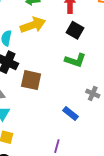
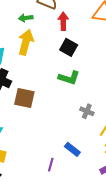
yellow arrow: (33, 25) -> (26, 42), turned -55
blue rectangle: (71, 113) -> (72, 149), moved

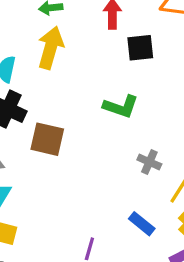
black square: (69, 47) -> (140, 48), moved, turned -36
blue rectangle: (72, 149) -> (142, 224), moved

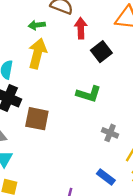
black square: (140, 48) -> (101, 52), turned -30

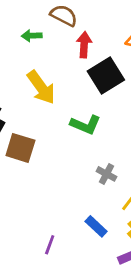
black square: (101, 52) -> (106, 75), size x1.4
yellow arrow: (37, 53) -> (41, 87), moved, turned 124

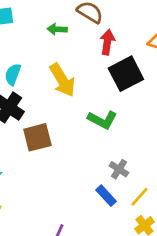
brown square: (20, 148) -> (37, 137), turned -36
blue rectangle: (96, 226) -> (106, 196), moved

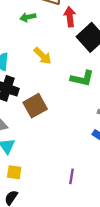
yellow arrow: (62, 80) -> (43, 56), size x0.7

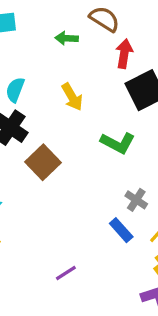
brown square: (35, 106) -> (43, 162), turned -30
purple line: (72, 176) -> (66, 273), turned 32

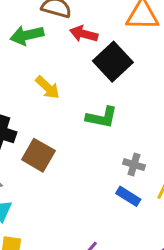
green arrow: (67, 38) -> (27, 35), size x1.5
red arrow: (124, 54) -> (84, 34), turned -68

